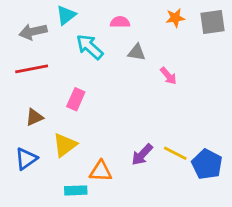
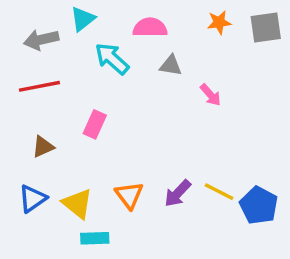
pink semicircle: (120, 22) -> (150, 28), size x1.4
yellow triangle: (65, 145) -> (77, 204), moved, turned -44
orange triangle: (101, 171) -> (129, 195), moved, turned 50

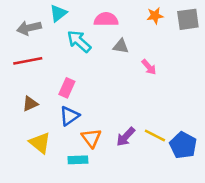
blue triangle: (33, 199) -> (69, 116), moved
yellow triangle: (77, 204) -> (40, 143), moved
cyan rectangle: (95, 238) -> (78, 160), moved

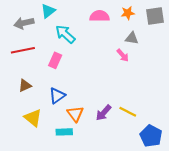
pink semicircle: (106, 19) -> (100, 16), moved
gray triangle: (121, 46) -> (132, 38), moved
pink rectangle: (67, 88) -> (55, 60), moved
blue pentagon: (183, 145) -> (151, 136), moved

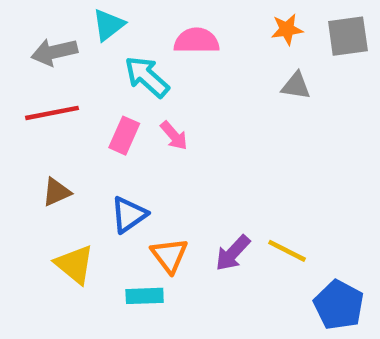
pink semicircle: (100, 16) -> (197, 41), moved
pink arrow: (123, 55) -> (174, 136), moved

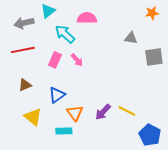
orange star: (287, 29) -> (152, 13), moved
gray square: (348, 36) -> (154, 57), moved

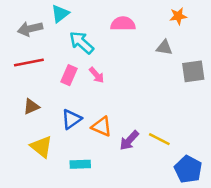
orange star: (152, 13) -> (178, 16), moved
pink semicircle: (87, 18) -> (123, 24), moved
orange triangle: (75, 113) -> (102, 127), moved, turned -30

